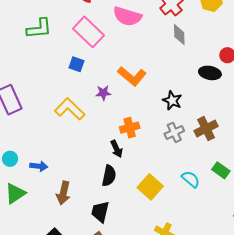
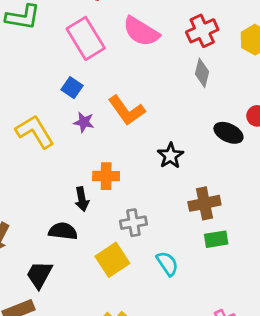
blue square: (77, 64) -> (72, 88), moved
gray cross: (174, 132) -> (133, 223), moved
green rectangle: (221, 170) -> (216, 239), moved, turned -60
black semicircle: (109, 176) -> (63, 231), turned -110

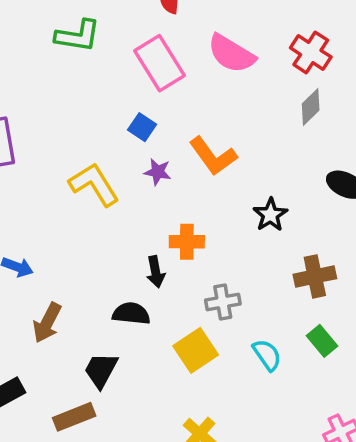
red cross: (202, 31) -> (311, 52), turned -32
gray diamond: (202, 73) -> (311, 107), turned 32
green rectangle: (216, 239) -> (322, 341), moved, turned 60

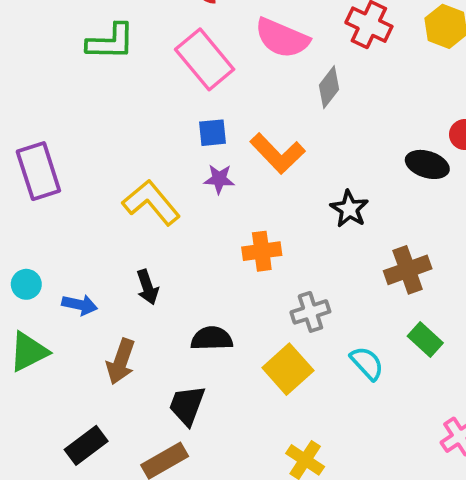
gray diamond: (311, 107) -> (329, 87), moved
blue square: (142, 127) -> (212, 133), moved, turned -32
black arrow: (156, 272) -> (147, 287), moved

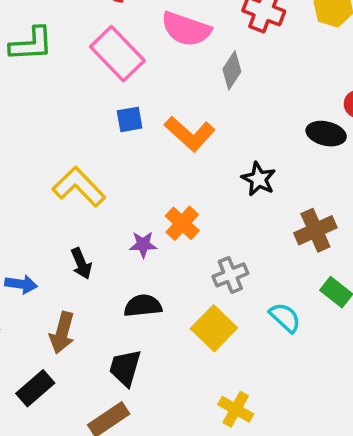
purple star: (219, 179) -> (143, 245), moved
orange cross: (262, 251) -> (182, 223), turned -36
black rectangle: (86, 445) -> (35, 388), moved

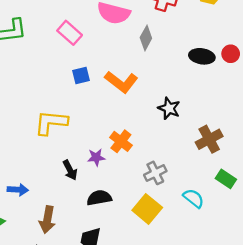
pink rectangle: (117, 54) -> (70, 33), size x0.7
black ellipse: (326, 134) -> (202, 56), moved
yellow L-shape: (79, 187) -> (51, 122), turned -36
black arrow: (81, 264) -> (70, 170), moved

